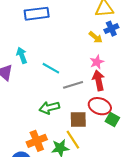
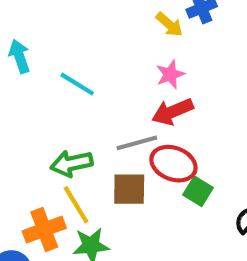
red arrow: (98, 80) -> (172, 112), turned -102
gray line: (73, 85) -> (137, 143), moved
yellow line: (73, 140) -> (76, 205), moved

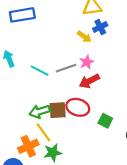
gray line: (137, 143) -> (66, 68), moved
red ellipse: (173, 164) -> (78, 107), moved
brown square: (129, 189) -> (58, 110), moved

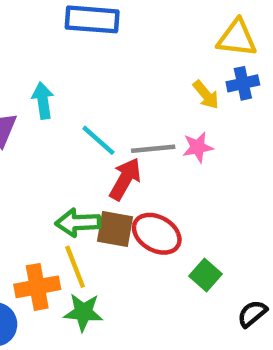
red arrow: (89, 81) -> (125, 179), moved, turned 132

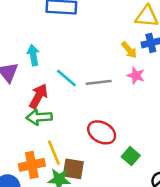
pink star: (198, 147) -> (136, 76), moved, turned 30
red arrow: (125, 179) -> (38, 96), moved
green arrow: (78, 223) -> (39, 117), moved
brown square: (115, 229) -> (73, 169), moved

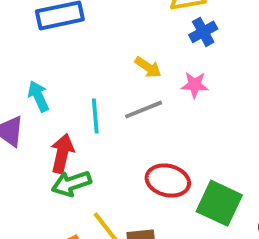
yellow arrow: (129, 50) -> (148, 67), moved
cyan line: (66, 78) -> (95, 116), turned 60
green square: (131, 156) -> (219, 203), size x1.6

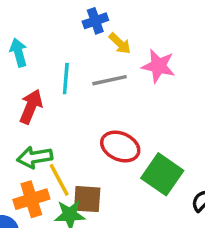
blue cross: (203, 32) -> (95, 21), moved
pink star: (195, 85) -> (158, 66), size x1.4
green arrow: (71, 183) -> (35, 157), moved

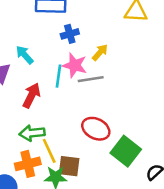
blue cross: (95, 21) -> (70, 34), moved
yellow arrow: (120, 43) -> (100, 52), turned -96
cyan arrow: (19, 53) -> (25, 55), turned -30
pink star: (158, 66) -> (75, 65), moved

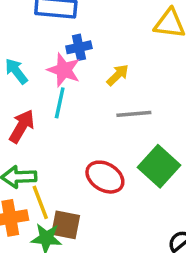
pink star: (75, 65) -> (64, 70), moved
gray line: (91, 79) -> (134, 114), moved
green square: (126, 151) -> (159, 166), moved

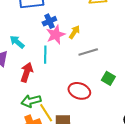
pink star: (64, 70) -> (56, 35), moved, turned -30
green square: (159, 166) -> (108, 78), size x0.6

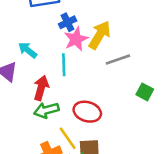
yellow arrow: (74, 32) -> (100, 35), size x1.6
red ellipse: (79, 91) -> (87, 112), moved
green arrow: (31, 101) -> (46, 110), moved

